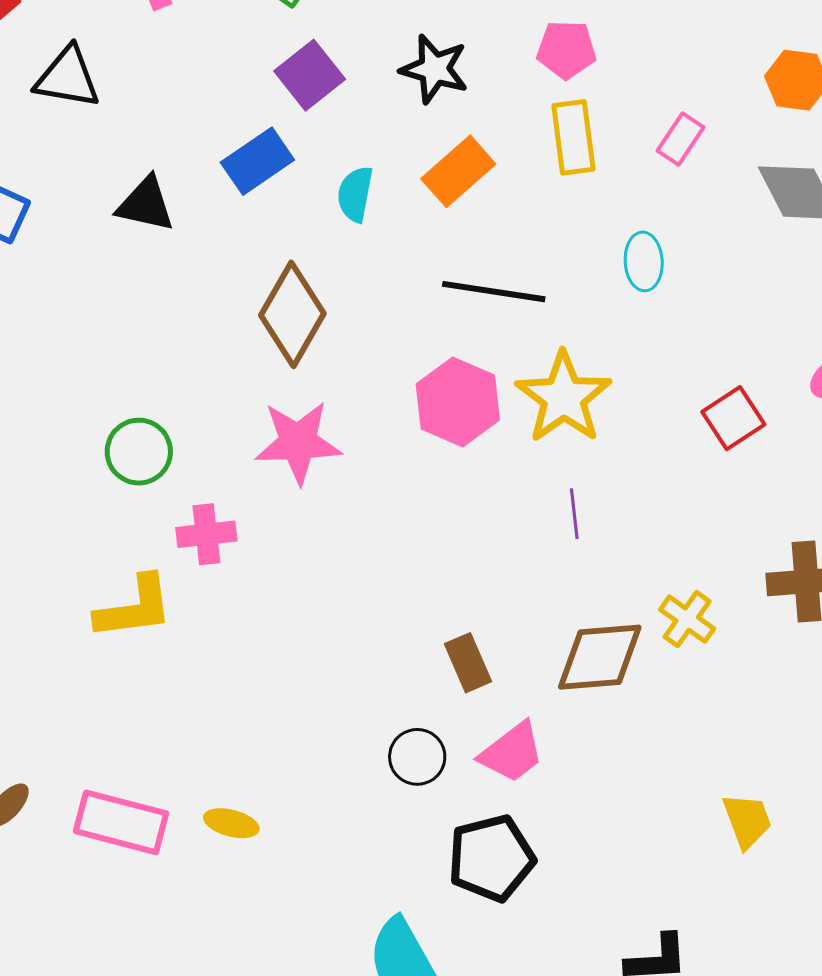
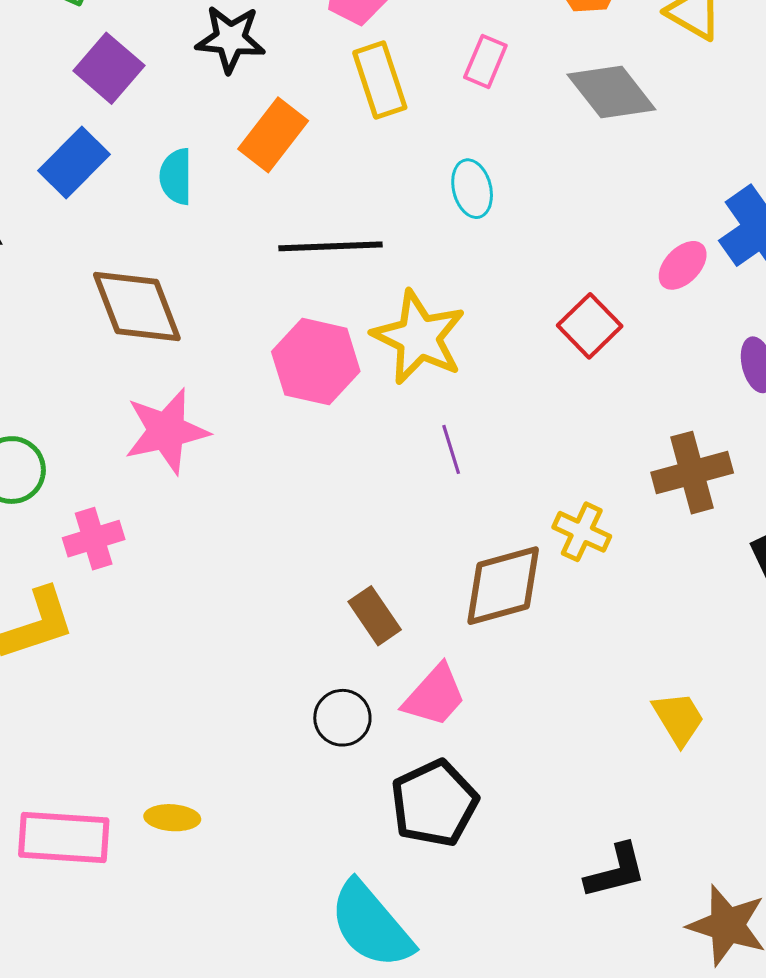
brown diamond: (292, 314) -> (137, 307), turned -40

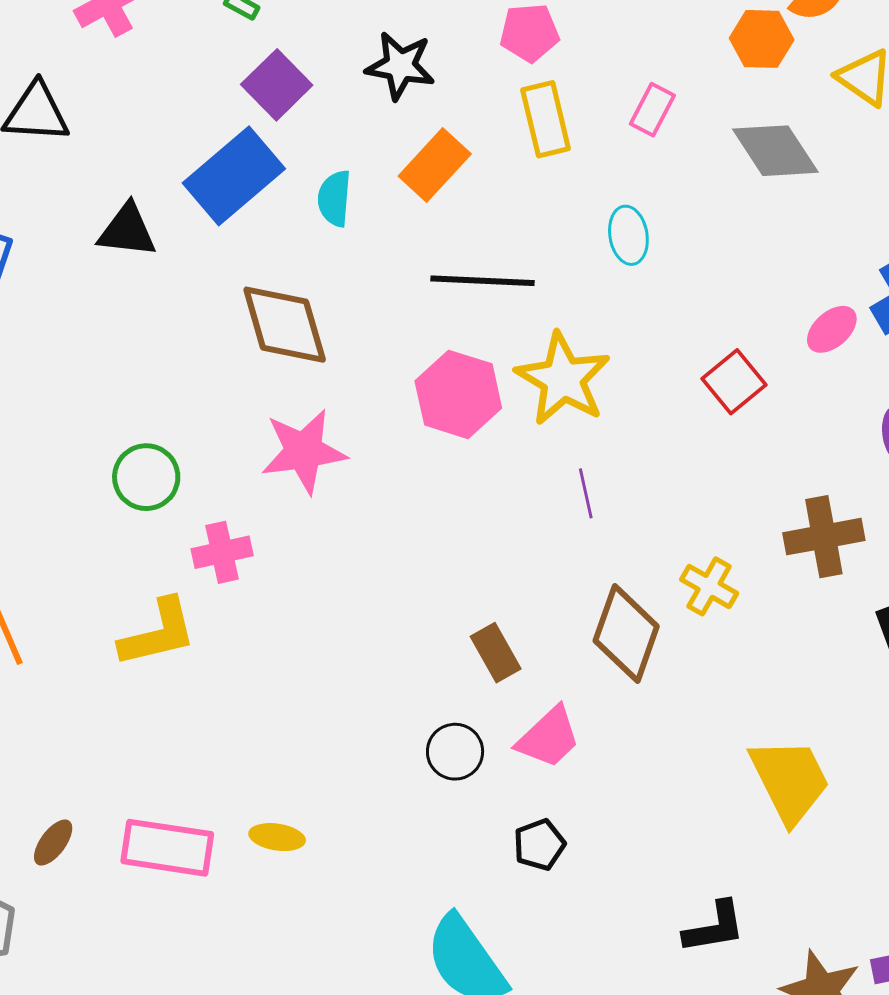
blue rectangle: (74, 163) -> (234, 176), size x1.4
brown diamond: (503, 586) -> (626, 633), turned -60
yellow trapezoid: (678, 718) -> (790, 780), size x1.6
black pentagon: (434, 803) -> (539, 845), size x0.6

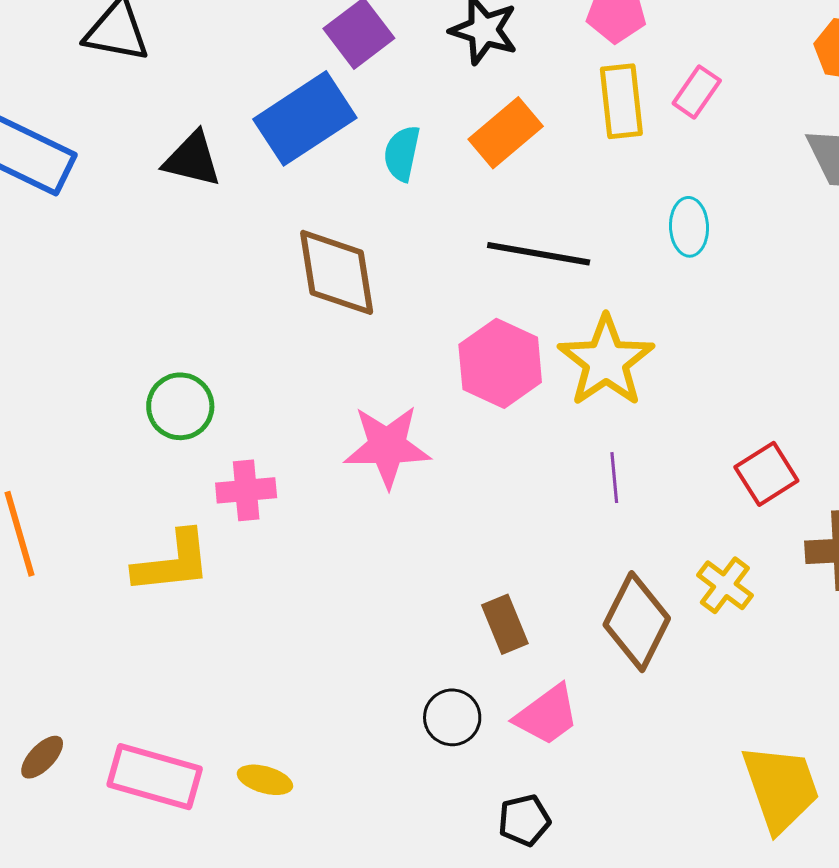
pink rectangle: (652, 110) -> (697, 92), moved
red square: (734, 382) -> (766, 474), moved
pink star: (304, 451) -> (387, 446), moved

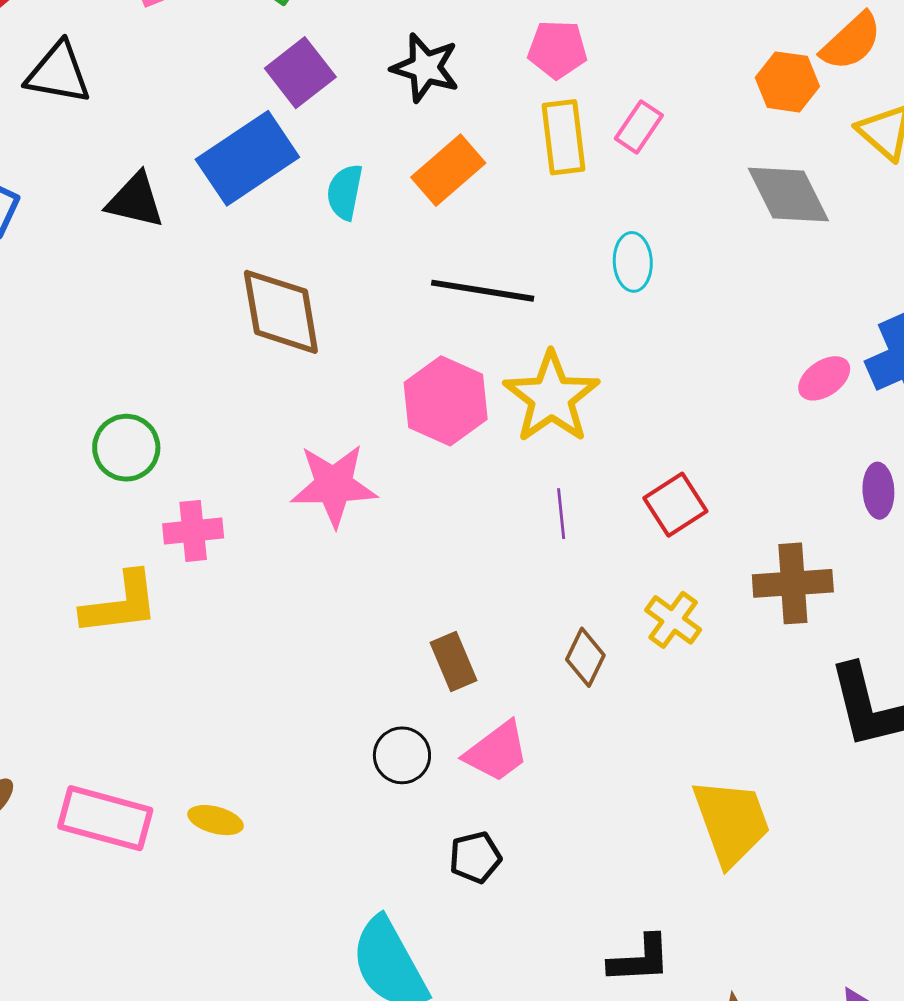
red square: (766, 474) -> (675, 505), moved
brown diamond: (637, 622) -> (585, 657), size x0.6

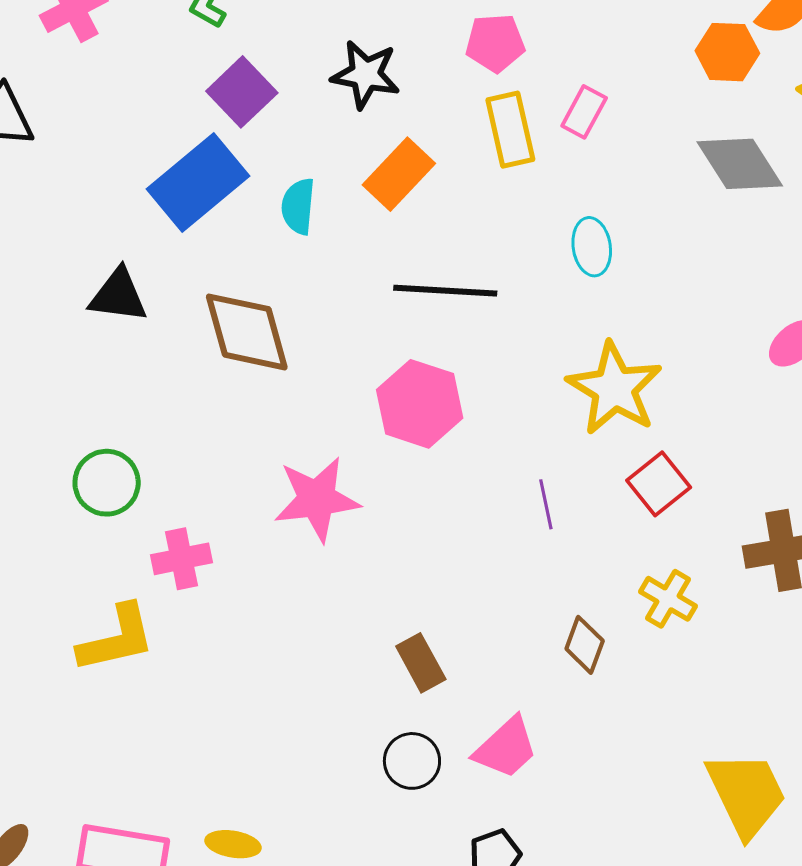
black triangle: (135, 200) -> (118, 296), moved
yellow star: (551, 397) -> (614, 388), moved
brown rectangle: (454, 662) -> (421, 663), moved

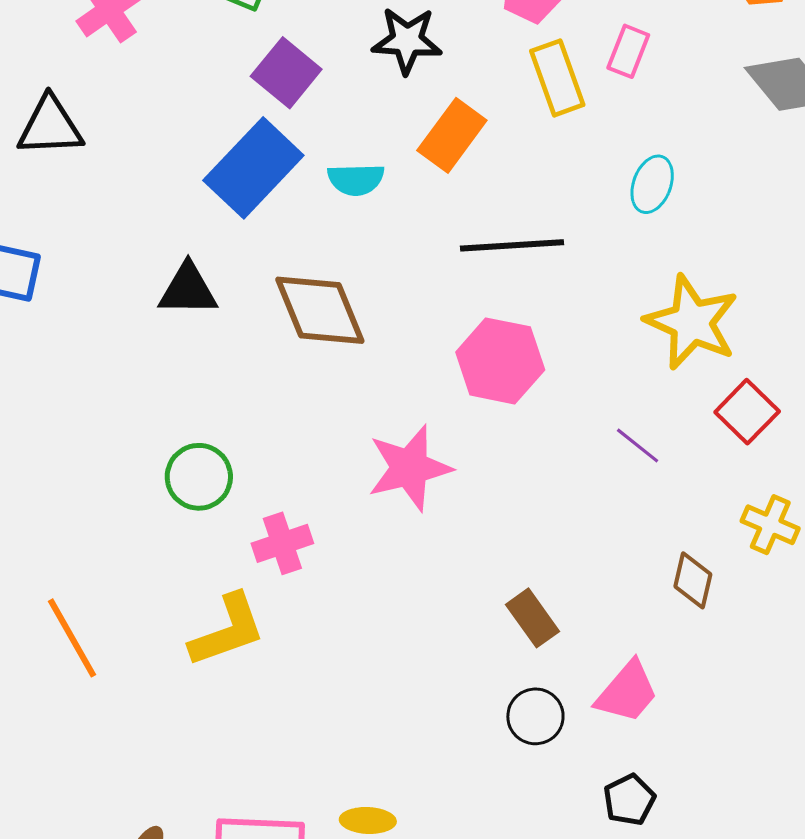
cyan semicircle: (298, 206) -> (356, 179), turned -90
cyan ellipse: (592, 247) -> (652, 184), turned 36
purple line: (546, 504) -> (638, 446), turned -33

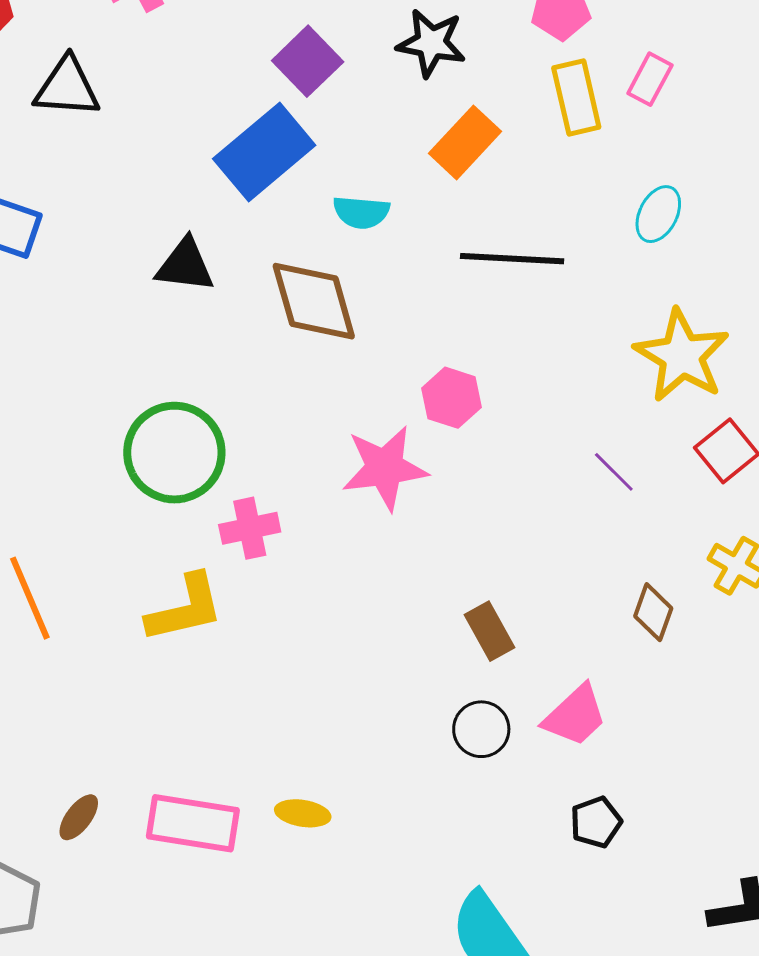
cyan semicircle: (356, 179) -> (361, 212), moved
pink hexagon: (500, 361) -> (451, 398), moved, size x0.7
green circle: (199, 477) -> (174, 453), size x1.5
black pentagon: (629, 800) -> (596, 822), moved

